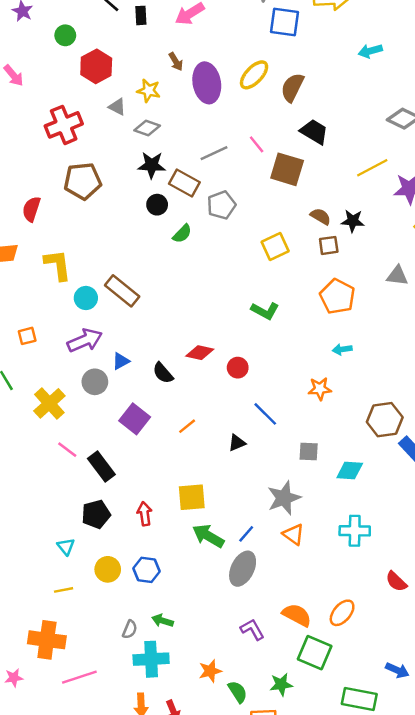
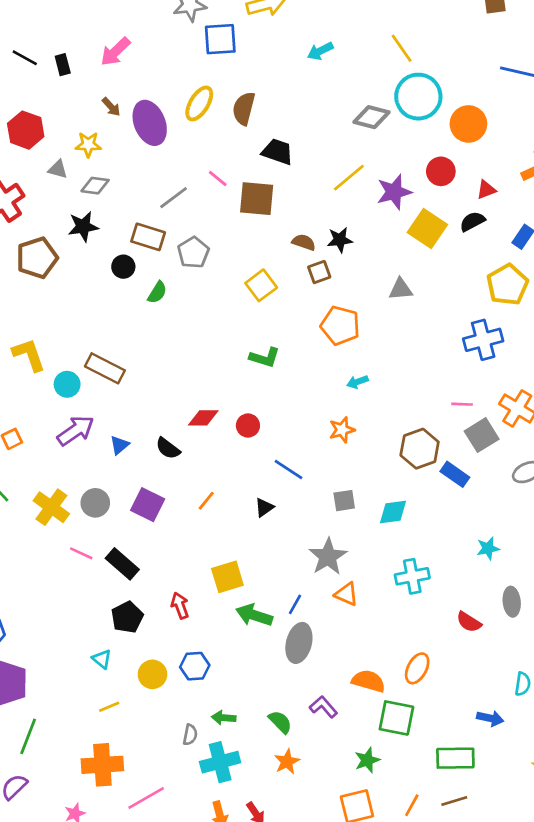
black star: (152, 165) -> (83, 227), moved
gray circle: (95, 382) -> (95, 503), moved
green semicircle: (238, 692) -> (280, 722), moved

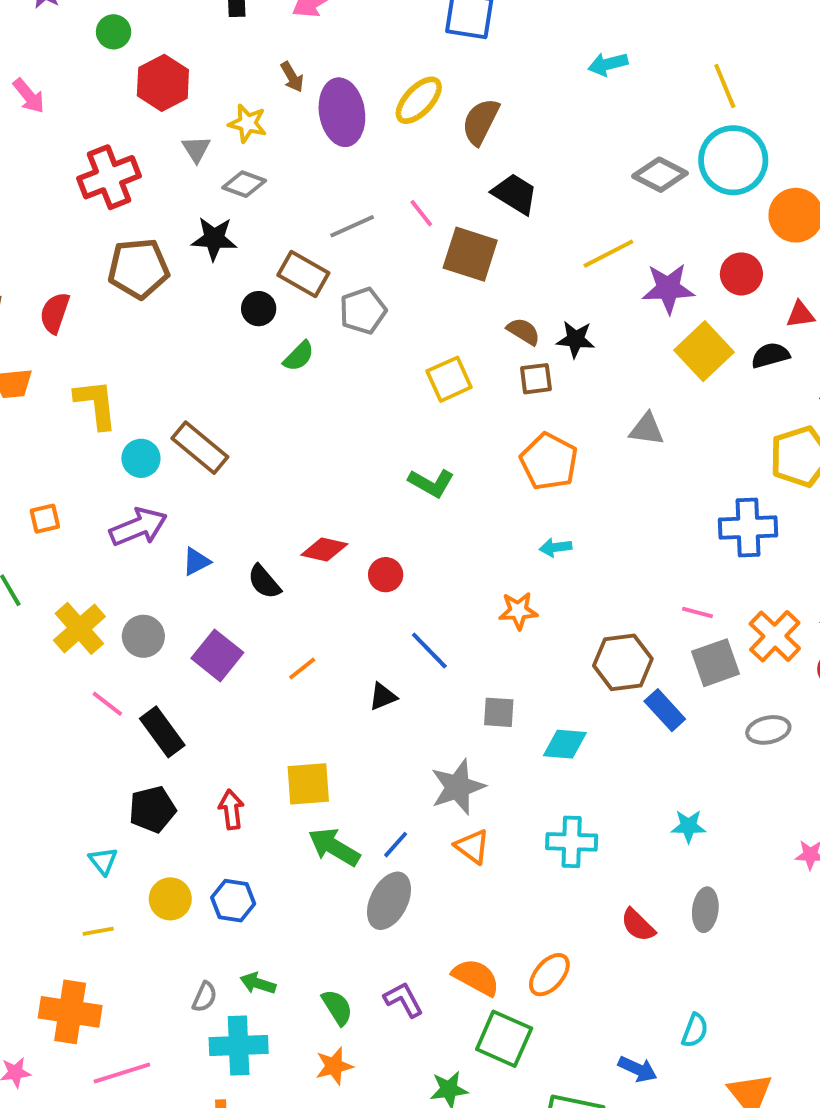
gray triangle: (58, 169) -> (196, 149), turned 30

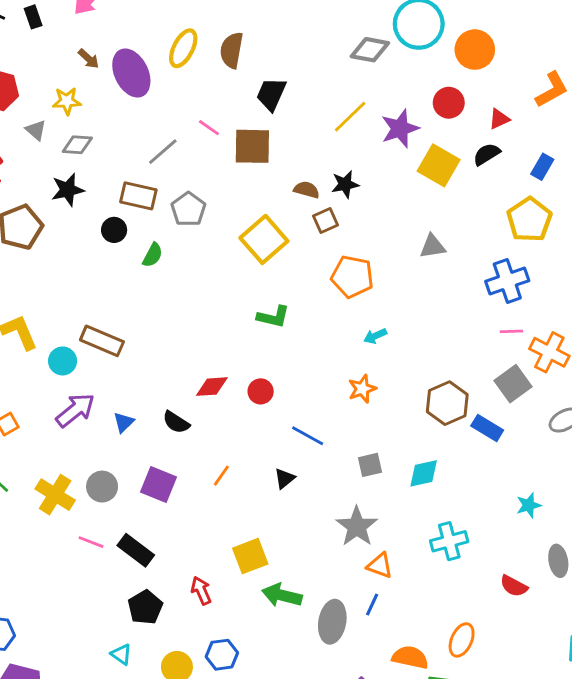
black trapezoid: (515, 194) -> (271, 94), turned -81
yellow square: (449, 379) -> (264, 239), size x1.4
gray triangle: (647, 429) -> (433, 246), moved
pink line: (698, 613) -> (511, 331), moved
blue line: (396, 845) -> (372, 604), moved

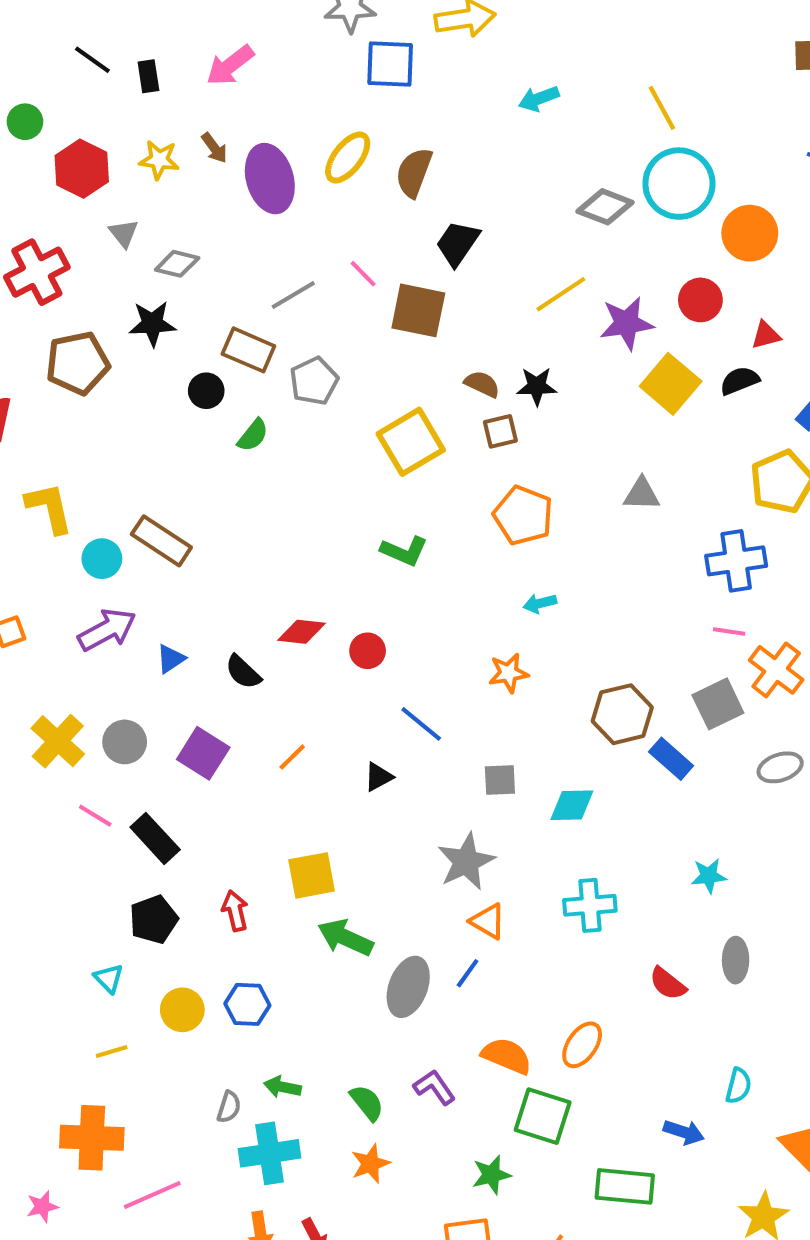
yellow star: (67, 101) -> (159, 160), moved

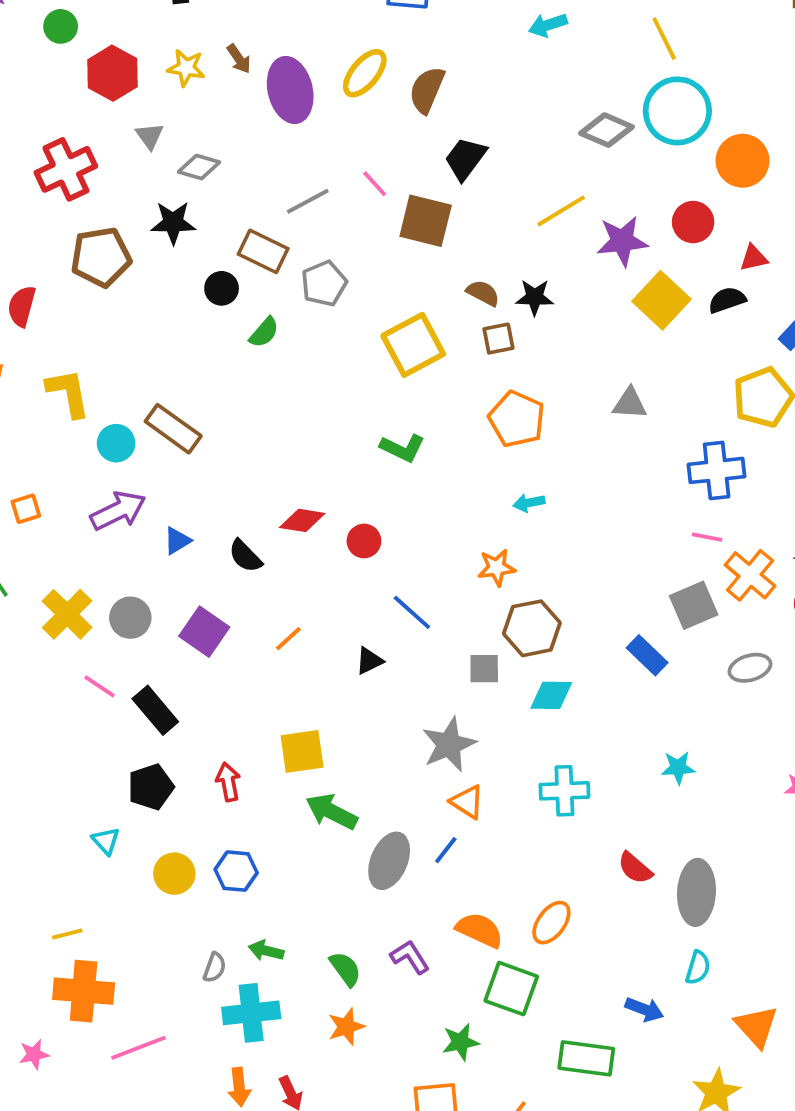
brown hexagon: (622, 714) -> (532, 628), moved
gray ellipse: (736, 960) -> (696, 892), moved, size x1.5
yellow line: (112, 1051) -> (67, 934), moved

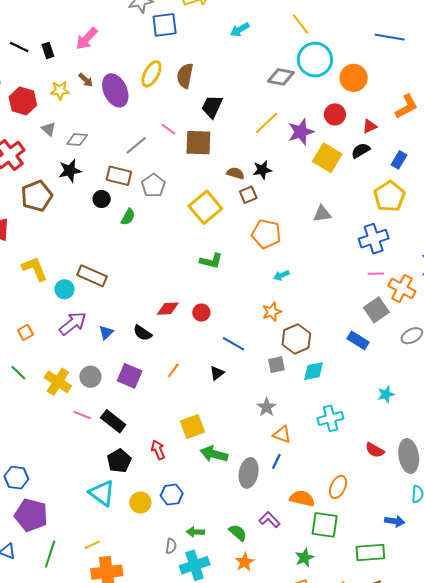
gray star: (449, 745) -> (267, 407), size x0.7
cyan triangle: (106, 841) -> (102, 493), size x1.8

